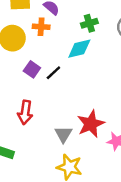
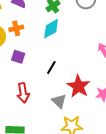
orange cross: (41, 27) -> (16, 28), moved
black line: (53, 73) -> (51, 67), moved

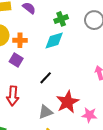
orange cross: (16, 28) -> (20, 40), moved
gray triangle: (59, 101) -> (45, 112), turned 42

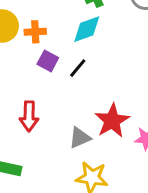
purple square: (16, 60) -> (48, 61), moved
black line: (46, 78) -> (78, 68), moved

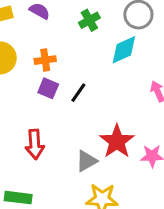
cyan diamond: (87, 29) -> (124, 50), moved
orange cross: (35, 32) -> (45, 60), moved

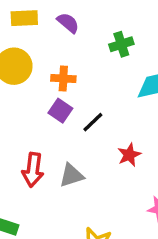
red star: (117, 141) -> (129, 155), moved, size x0.6
gray triangle: (87, 161) -> (71, 175), moved

